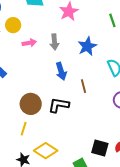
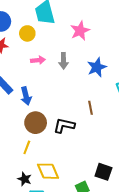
yellow circle: (13, 25) -> (27, 33), moved
blue arrow: (61, 71) -> (26, 96), moved
yellow diamond: (46, 151) -> (48, 171), turned 30

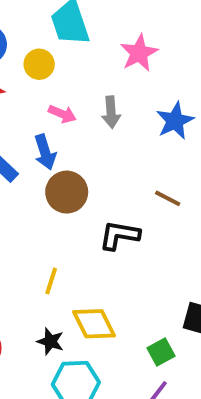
pink arrow: (38, 60) -> (62, 114), turned 32
blue arrow: (26, 96) -> (45, 152), moved
brown line: (91, 108) -> (168, 198), turned -48
brown circle: (36, 123) -> (67, 192), moved

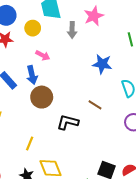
pink star: (139, 53) -> (94, 16), moved
gray arrow: (111, 112) -> (72, 30), moved
blue star: (175, 121) -> (102, 64), turned 30

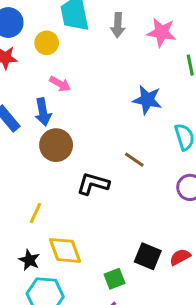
pink star: (94, 16) -> (161, 32), moved, turned 30
gray arrow: (72, 30) -> (118, 25), moved

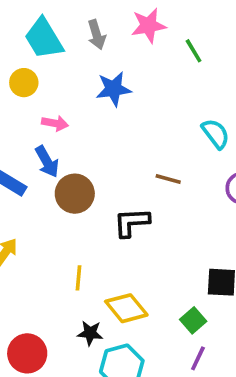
blue star: (147, 100) -> (114, 89), moved

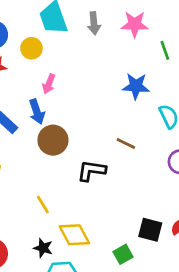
blue star: (114, 89) -> (136, 86), moved
pink arrow: (55, 123) -> (49, 84), turned 90
yellow line: (79, 278) -> (43, 204), turned -48

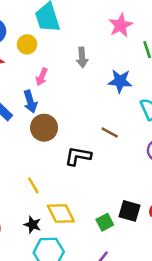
gray arrow: (94, 23) -> (82, 57), moved
pink star: (135, 24) -> (121, 25), turned -30
green square: (123, 254) -> (105, 222), moved

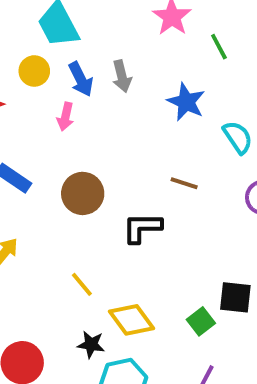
blue star: (120, 81) -> (186, 102), turned 30
blue arrow: (30, 102) -> (81, 79), moved

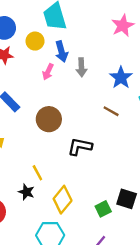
gray arrow: (122, 76) -> (81, 67), moved
brown line: (184, 183) -> (111, 111), moved
yellow diamond: (132, 320) -> (63, 200), turned 64
black star: (91, 344) -> (26, 192), moved

